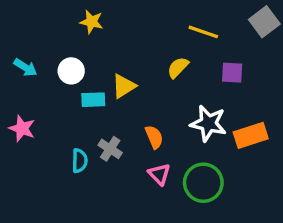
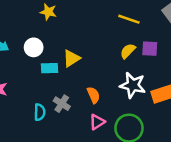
yellow semicircle: (178, 68) -> (128, 51), moved
pink triangle: (159, 174) -> (97, 122), turned 42

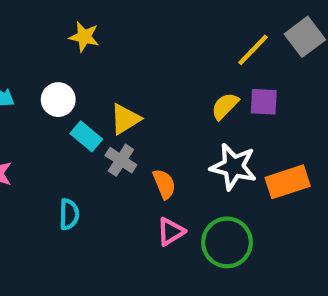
yellow line: (129, 19) -> (253, 50), moved, turned -65
cyan rectangle: (49, 68) -> (86, 136), turned 42
gray cross: (62, 104) -> (121, 160), moved

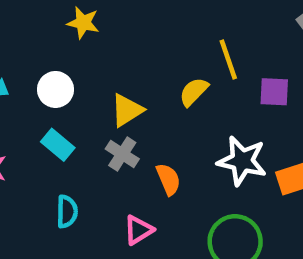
yellow line: (253, 50) -> (228, 60), moved, turned -63
yellow semicircle: (225, 106) -> (194, 92), moved
cyan rectangle: (86, 136) -> (58, 145), moved
pink triangle: (171, 232) -> (138, 230), moved

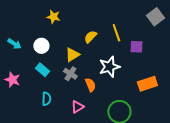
yellow semicircle: (194, 92) -> (90, 37), moved
white star: (242, 161) -> (109, 67), moved, turned -30

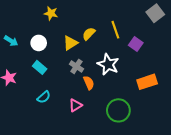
purple square: (136, 47) -> (136, 44), turned 32
yellow triangle: (72, 55) -> (70, 43), moved
white star: (109, 67) -> (108, 64), turned -30
gray cross: (70, 74) -> (76, 66), moved
cyan semicircle: (46, 99) -> (44, 97), turned 48

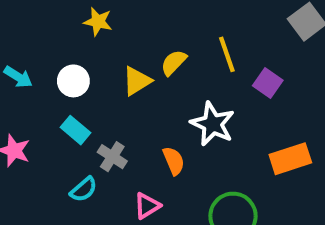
gray cross: (76, 66) -> (112, 157), moved

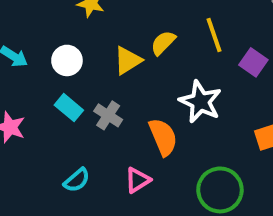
gray cross: (112, 157) -> (108, 115), moved
orange semicircle: (174, 161) -> (163, 137), size x1.4
cyan semicircle: (84, 189) -> (77, 180), moved

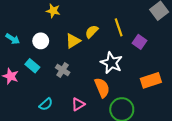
cyan rectangle: (69, 108) -> (32, 66), moved
orange semicircle: (163, 137) -> (102, 88), moved

